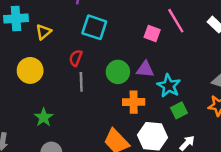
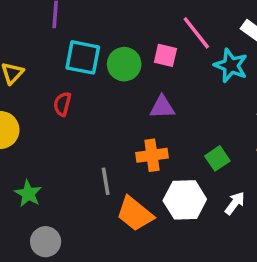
green circle: (118, 72) -> (124, 64), moved
gray line: (81, 82) -> (106, 181), moved
cyan star: (169, 86) -> (231, 65), moved

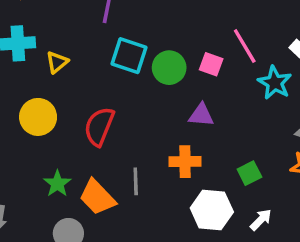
red semicircle: (62, 104) -> (99, 126), moved, size x1.6
orange trapezoid: (135, 214) -> (97, 197), moved

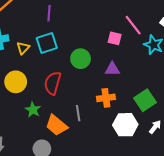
cyan square: (129, 56) -> (47, 43), moved, turned -30
green circle: (169, 68) -> (81, 59), moved
green square: (249, 173) -> (145, 100), size x1.5
green star: (57, 184) -> (33, 110), moved

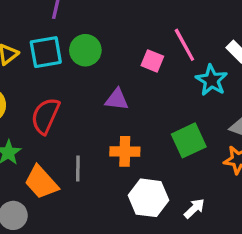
green circle: (81, 59) -> (85, 50), moved
purple triangle: (112, 69) -> (117, 99), moved
green square: (145, 100) -> (189, 140), moved

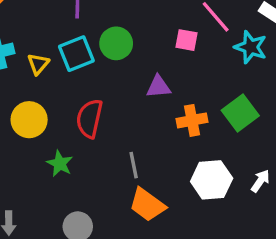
orange cross: (125, 151) -> (192, 120), moved
orange trapezoid: (41, 182) -> (147, 205), moved

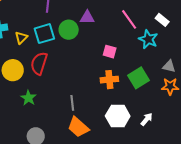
pink square: (186, 40) -> (110, 52), moved
purple triangle: (158, 87) -> (87, 17), moved
red semicircle: (89, 118) -> (39, 63), moved

